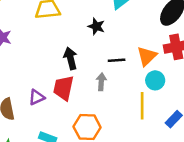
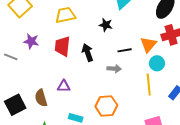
gray arrow: (101, 82) -> (114, 69), turned 96
red trapezoid: (63, 88) -> (62, 46), moved
purple triangle: (37, 97) -> (64, 86), turned 32

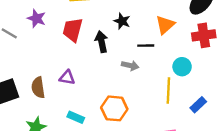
black star: (106, 25) -> (122, 21), moved
orange triangle: (148, 45) -> (165, 25), moved

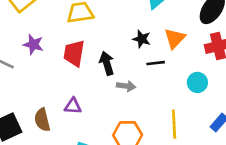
black star: (122, 21) -> (142, 39), moved
gray arrow: (130, 66) -> (126, 86), moved
yellow line: (168, 90) -> (174, 124), moved

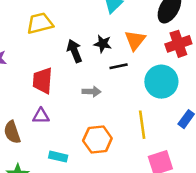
red trapezoid: (74, 53) -> (43, 81), moved
black arrow: (107, 63) -> (74, 51), moved
cyan circle: (197, 82) -> (161, 82), size x1.6

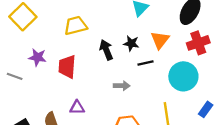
red trapezoid: (43, 81) -> (67, 67), moved

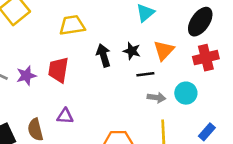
purple star: (37, 57) -> (26, 76), moved, turned -30
cyan circle: (183, 76) -> (186, 93), size x0.7
gray arrow: (122, 86) -> (156, 98), moved

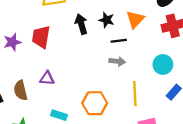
cyan circle: (186, 93) -> (163, 64), moved
gray arrow: (156, 98) -> (117, 61), moved

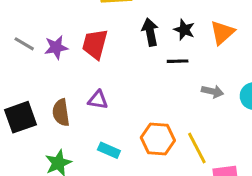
black line: (119, 41) -> (178, 61), moved
gray arrow: (117, 61) -> (213, 91), moved
yellow line: (135, 94) -> (197, 148), moved, turned -30

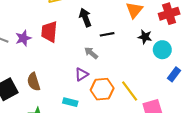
black star: (184, 30) -> (145, 37), moved
gray arrow: (213, 91) -> (91, 53), moved, turned -144
purple triangle: (98, 100) -> (82, 74), moved, turned -32

